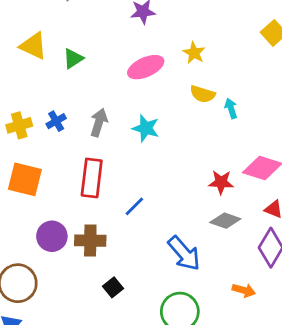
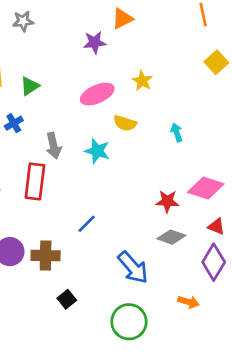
yellow semicircle: (203, 94) -> (125, 123), moved
blue cross: (56, 121) -> (14, 123), moved
gray arrow: (99, 123) -> (53, 146), turned 150
red rectangle: (92, 178) -> (35, 181), moved

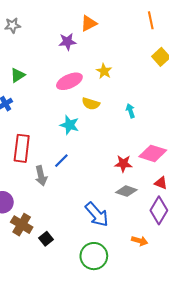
gray arrow: (53, 146) -> (41, 176), moved
blue line: (87, 224) -> (61, 161), moved
brown cross: (46, 256) -> (22, 225), moved, turned 30

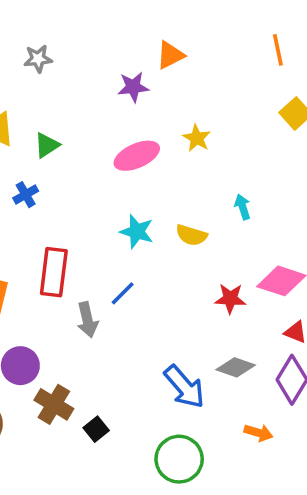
yellow semicircle: (91, 104) -> (191, 235), moved
gray diamond: (126, 191) -> (236, 367), moved

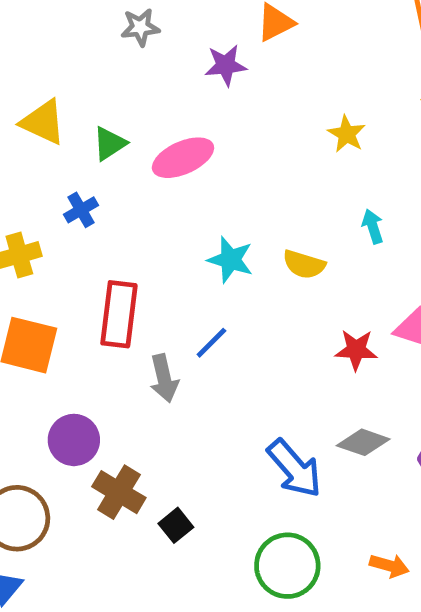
gray star: (38, 59) -> (140, 27), moved
yellow star: (197, 138) -> (347, 134), moved
pink ellipse: (137, 156) -> (183, 158), moved
orange arrow: (258, 433) -> (389, 566), moved

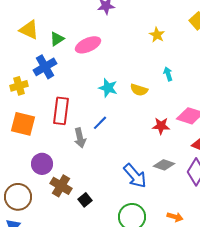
blue cross: (81, 210) -> (45, 67), size x1.6

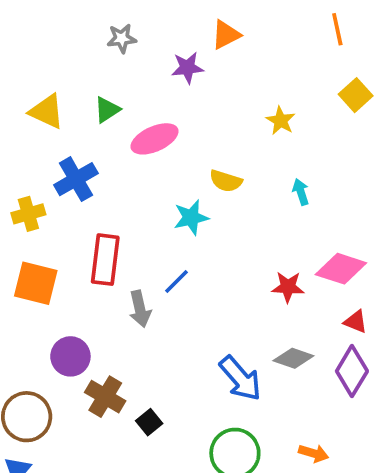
green triangle: (57, 39) -> (107, 110), moved
cyan star: (108, 88) -> (191, 217), turned -30
yellow semicircle: (139, 90) -> (226, 181), moved

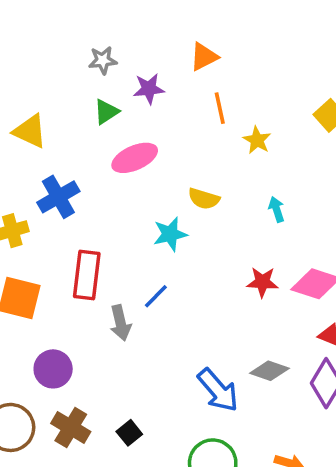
orange line: (337, 29) -> (220, 108), moved
purple star: (187, 68) -> (149, 89), moved
green triangle: (107, 110) -> (106, 112), moved
red star: (288, 287) -> (262, 282), moved
brown cross: (105, 397) -> (71, 427), moved

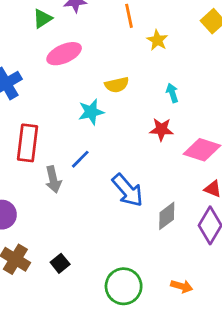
yellow semicircle: (204, 199) -> (117, 85), turned -30
red star: (262, 282) -> (161, 129), moved
gray diamond: (269, 371) -> (167, 216), turned -56
blue arrow: (218, 390) -> (128, 190), moved

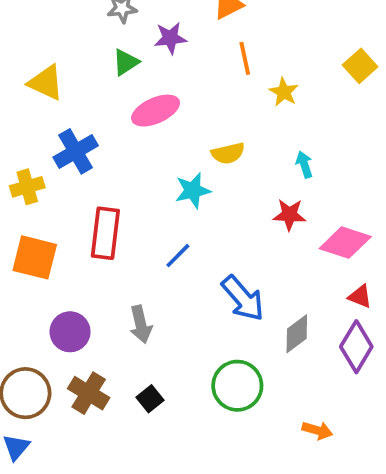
gray arrow: (53, 179) -> (141, 324), moved
green circle: (124, 286) -> (237, 386), moved

